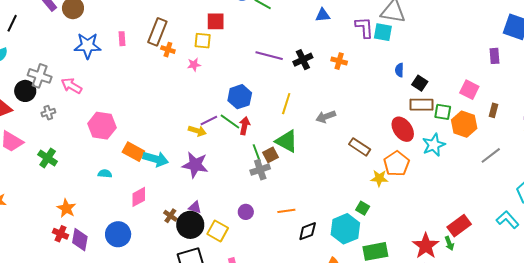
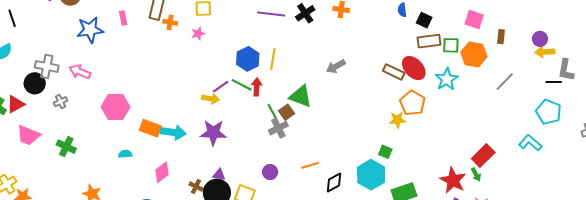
black line: (12, 23) -> (12, 18), turned -36
yellow line: (286, 104) -> (273, 59), moved
brown rectangle: (360, 147) -> (394, 72), moved

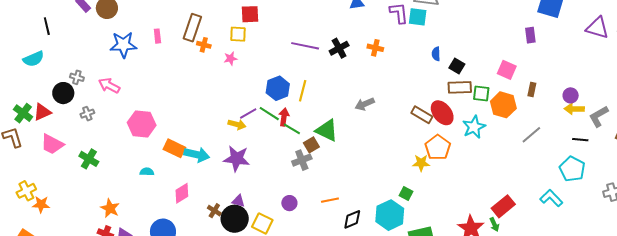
gray cross: (47, 66) -> (77, 77), size x0.6
gray L-shape: (566, 70) -> (599, 116), moved, turned 45
green line: (272, 112) -> (292, 129), moved, turned -36

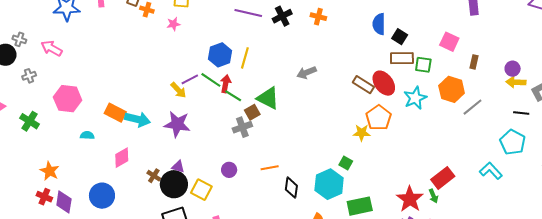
blue semicircle: (436, 54) -> (379, 24), size x1.5
orange hexagon: (503, 105) -> (452, 89), moved
pink hexagon: (142, 124) -> (68, 99), moved
yellow arrow: (237, 124) -> (178, 90), turned 30
black diamond: (352, 219) -> (291, 188), turned -60

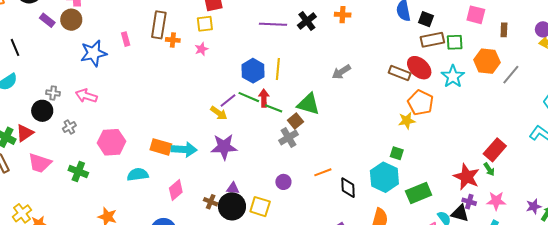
cyan semicircle: (87, 135) -> (138, 175), size x1.5

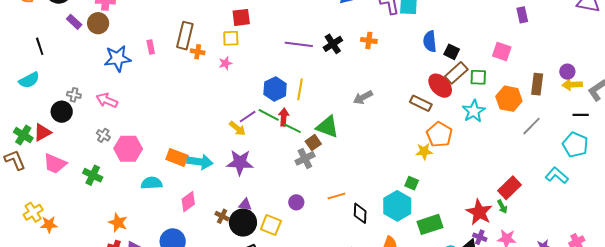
brown rectangle: (504, 30) -> (537, 84), moved, size x1.5
brown rectangle: (432, 40) -> (456, 73), turned -35
red ellipse: (419, 68) -> (440, 86), moved
gray line: (511, 75) -> (532, 126), moved
gray cross: (69, 127) -> (103, 135), moved, turned -32

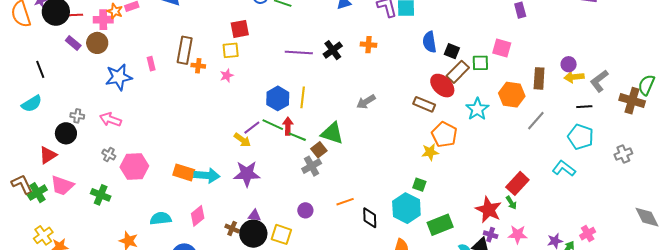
green square: (478, 77) -> (480, 63), moved
green cross: (23, 135) -> (37, 193), moved, turned 30
cyan semicircle: (152, 183) -> (161, 218), moved

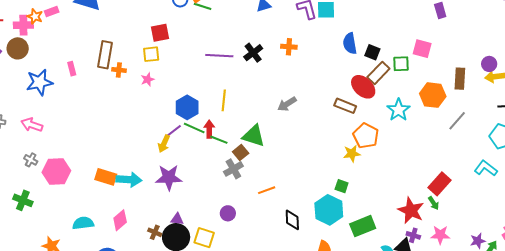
blue hexagon: (278, 98) -> (187, 107), moved
yellow arrow: (242, 140) -> (164, 144), turned 78
orange line: (345, 202) -> (267, 190), moved

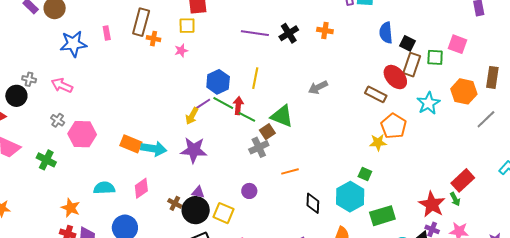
brown rectangle: (378, 73) -> (412, 65), turned -30

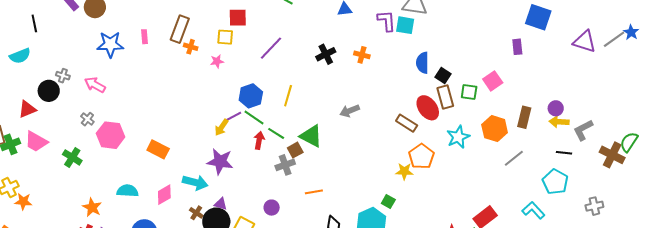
purple line: (255, 33) -> (271, 48), moved, turned -60
pink square: (458, 44) -> (493, 81), turned 30
brown rectangle: (412, 65) -> (445, 97), turned -40
red arrow: (238, 106) -> (259, 140), moved
cyan arrow: (154, 149) -> (195, 182), moved

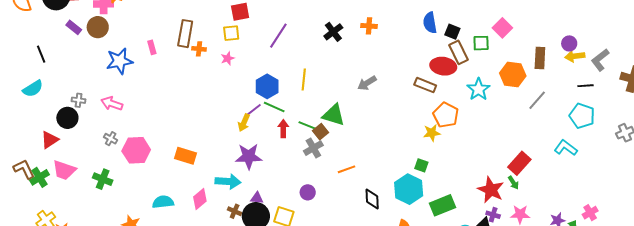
red ellipse: (428, 108) -> (443, 66), turned -35
green line: (276, 133) -> (307, 125), moved

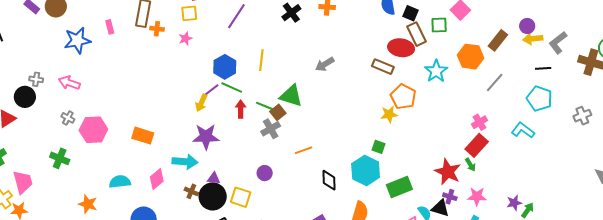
brown rectangle: (540, 58) -> (498, 40), turned 35
pink trapezoid: (64, 170) -> (23, 182), moved, turned -125
pink cross: (590, 213) -> (480, 122), moved

